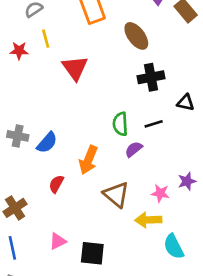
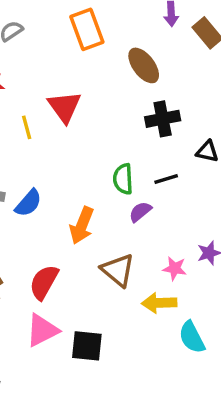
yellow line: (46, 39) -> (27, 127), moved
red semicircle: (56, 184) -> (44, 282), moved, size x1.5
pink triangle: (58, 241) -> (42, 330), size x1.5

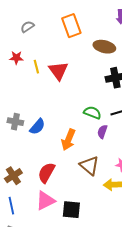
brown ellipse: (144, 65) -> (104, 47), turned -40
yellow line: (27, 127) -> (36, 67), moved
green semicircle: (123, 179) -> (92, 113), turned 114
purple semicircle: (140, 212) -> (102, 132), turned -32

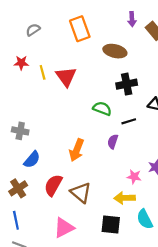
green semicircle: (92, 113) -> (102, 109), moved
blue semicircle: (37, 127) -> (32, 160), moved
brown triangle: (89, 166) -> (81, 193), moved
pink triangle: (45, 201) -> (64, 228), moved
black square: (71, 210) -> (111, 225), moved

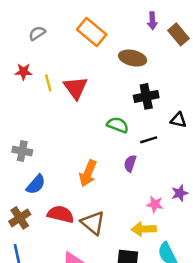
orange rectangle: (80, 29) -> (92, 32), turned -30
red semicircle: (53, 185) -> (61, 214), turned 75

